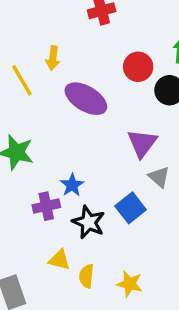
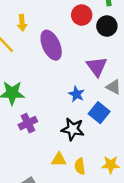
purple ellipse: (86, 99) -> (51, 45), turned 48
blue star: (72, 185) -> (76, 94), moved
purple cross: (46, 206) -> (28, 123), moved

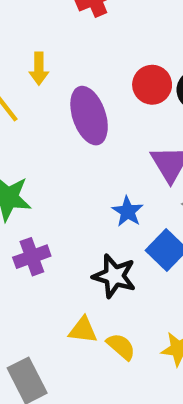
red circle: (82, 15) -> (152, 85), moved
yellow semicircle: (80, 166) -> (121, 347), turned 133

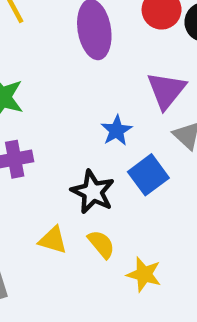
yellow semicircle: (121, 347) -> (101, 244), moved

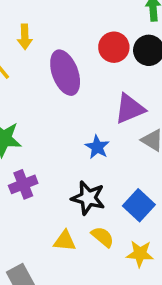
purple triangle: (166, 90) -> (130, 109), turned 40
blue square: (148, 175) -> (139, 205), moved

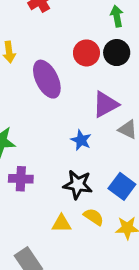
purple cross: (23, 184) -> (21, 179), turned 30

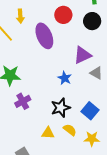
red circle: (86, 53) -> (63, 15), moved
purple cross: (21, 179) -> (23, 101), turned -35
black star: (78, 185) -> (61, 108), turned -30

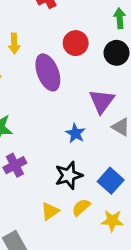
purple triangle: (82, 55) -> (102, 101), turned -30
yellow semicircle: (70, 130) -> (81, 207), turned -80
yellow triangle: (48, 133) -> (50, 211), turned -40

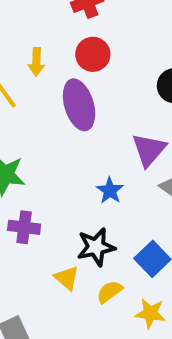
red circle: (76, 43) -> (93, 54), moved
purple cross: (15, 165) -> (24, 227), turned 30
yellow triangle: (50, 211) -> (67, 278), moved, turned -48

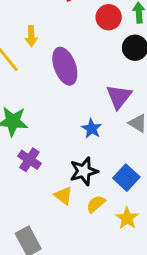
red circle: (93, 54) -> (109, 17), moved
purple cross: (24, 227) -> (29, 160), turned 30
yellow star: (150, 313) -> (127, 218), turned 30

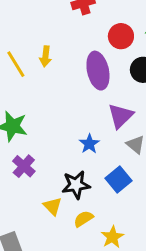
yellow arrow: (31, 36) -> (45, 56), moved
purple ellipse: (65, 66) -> (98, 71), moved
blue square: (126, 178) -> (118, 179), moved

